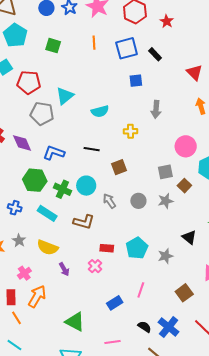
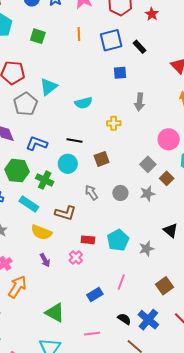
gray pentagon: (42, 114) -> (25, 104), turned 30
gray square: (165, 172) -> (148, 164), turned -35
cyan circle: (86, 186) -> (68, 164), moved
yellow semicircle: (48, 247) -> (41, 232), moved

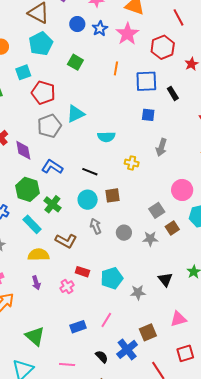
cyan circle: (68, 164) -> (88, 200), moved
yellow semicircle: (41, 232) -> (39, 255), turned 145
blue cross: (148, 320) -> (127, 349), moved

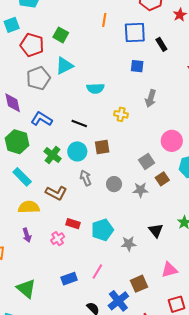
green square: (75, 62) -> (61, 35), moved
green cross: (52, 204) -> (53, 155), moved

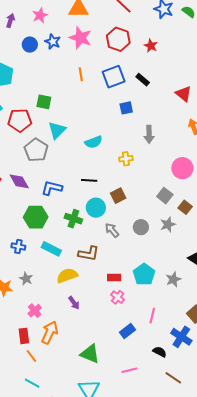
pink cross: (58, 239) -> (118, 297), moved

